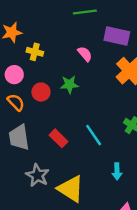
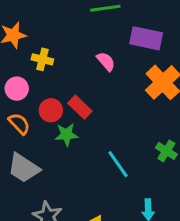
green star: (69, 84) -> (66, 135), moved
gray trapezoid: (19, 137) -> (24, 168), turned -48
red rectangle: (58, 138) -> (80, 107), moved

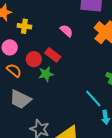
pink semicircle: (106, 61) -> (66, 31), moved
cyan line: (118, 164) -> (93, 98), moved

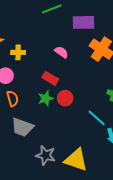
red circle: (34, 59) -> (65, 98), moved
orange semicircle: (14, 70) -> (13, 99), turned 42

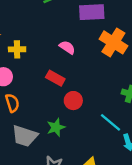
green star: (46, 99) -> (56, 127), moved

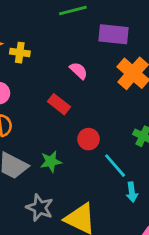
yellow cross: (17, 49) -> (20, 53), moved
red circle: (73, 101) -> (88, 139), moved

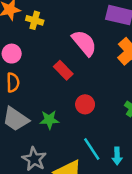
pink semicircle: (79, 71) -> (84, 43), size x1.6
cyan line: (115, 166) -> (92, 149), moved

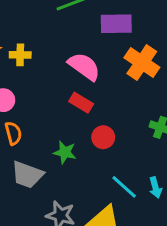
red rectangle: (63, 70) -> (81, 103), moved
green star: (49, 120) -> (65, 152), moved, turned 30

